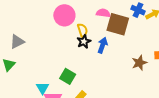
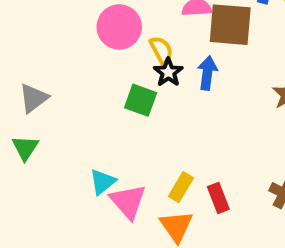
green square: (68, 76) -> (141, 100), moved
cyan triangle: (43, 88) -> (103, 182), turned 32

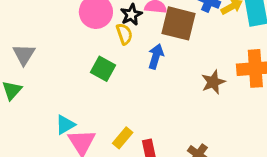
black star: (168, 72) -> (131, 15), moved
gray triangle: (34, 98) -> (24, 54), turned -30

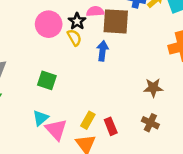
green square: (103, 69) -> (47, 80), moved
brown star: (213, 82) -> (153, 88), moved, turned 30

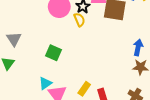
blue arrow: (103, 51) -> (138, 47), moved

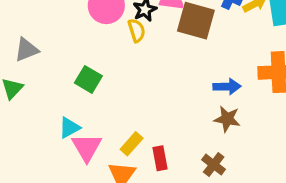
gray triangle: (14, 39) -> (26, 50), turned 35
blue arrow: (138, 47) -> (227, 87), turned 70

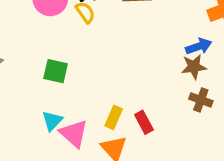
blue arrow: (227, 87) -> (199, 46), moved
brown cross: (214, 165) -> (201, 100), moved

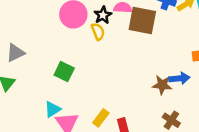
brown star: (194, 67) -> (162, 85), moved

